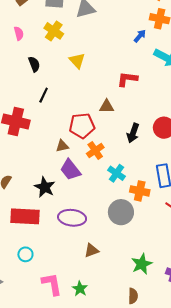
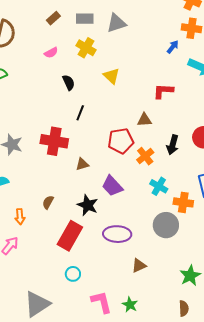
pink semicircle: (19, 33) -> (51, 53), turned 80
brown triangle: (62, 146) -> (82, 164), moved
orange cross: (95, 150) -> (145, 156), moved
red rectangle: (25, 216) -> (70, 236), turned -60

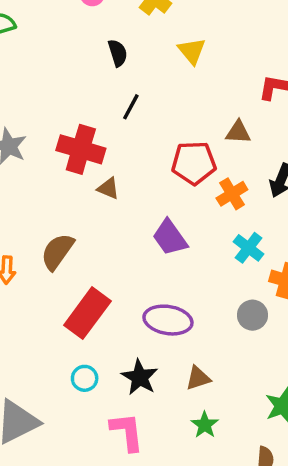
brown triangle: (82, 164) -> (108, 188), moved, turned 32
brown semicircle: (48, 202) -> (57, 252), size x1.6
black star: (88, 205) -> (140, 377), moved
gray circle: (166, 225) -> (252, 315), size x0.7
green star: (130, 305) -> (205, 425), moved

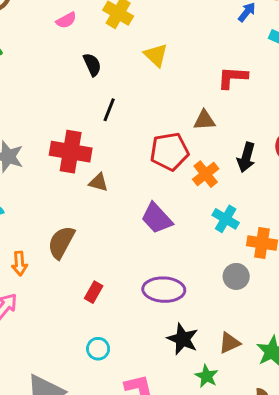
red rectangle: (87, 313) -> (94, 292), size x0.5
black star: (140, 377) -> (183, 339), moved
brown triangle: (198, 378) -> (229, 343), moved

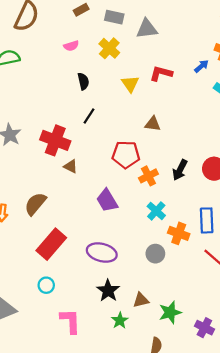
red L-shape: (232, 78) -> (161, 73), moved
brown triangle: (204, 120) -> (153, 124), moved
red rectangle: (94, 292) -> (51, 244), size x2.0

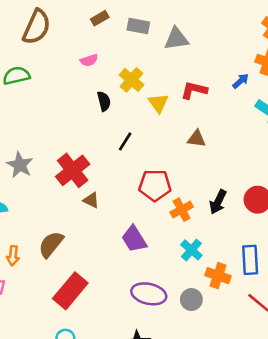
yellow cross: (109, 48) -> (131, 80), moved
black line: (89, 116) -> (125, 141), moved
brown triangle: (153, 124) -> (197, 139), moved
red cross: (55, 140) -> (73, 170), turned 32
purple ellipse: (102, 253) -> (149, 294), moved

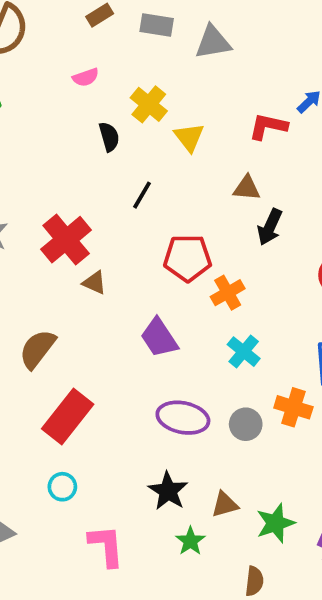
red L-shape: (194, 90) -> (268, 126), moved
black arrow: (218, 202) -> (270, 227), moved
orange cross: (218, 276) -> (293, 407), moved

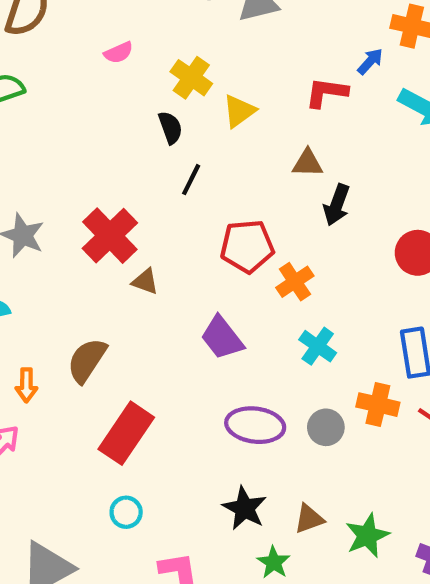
black semicircle: (109, 137) -> (170, 128), moved
yellow triangle: (189, 137) -> (239, 111), turned 36

